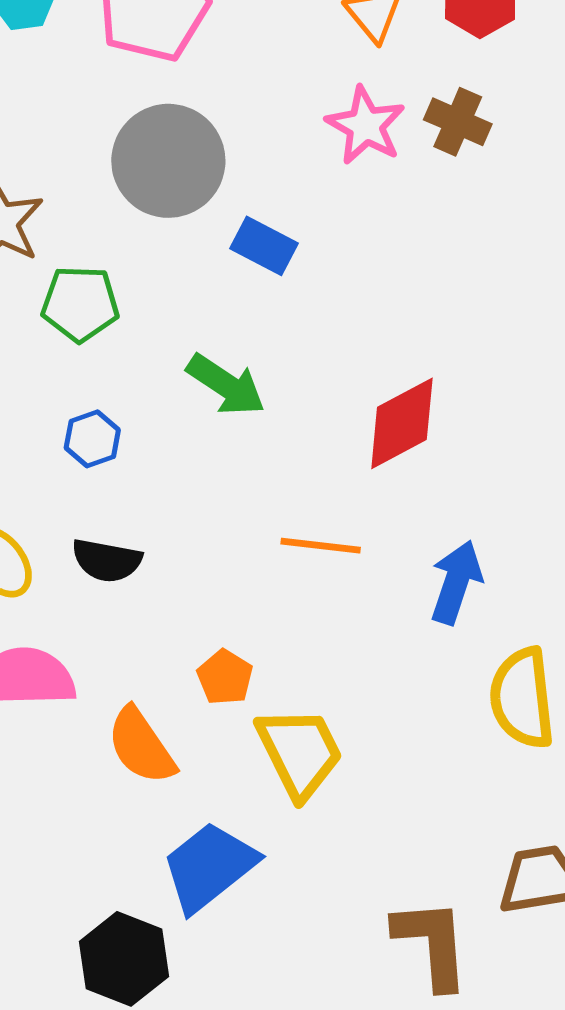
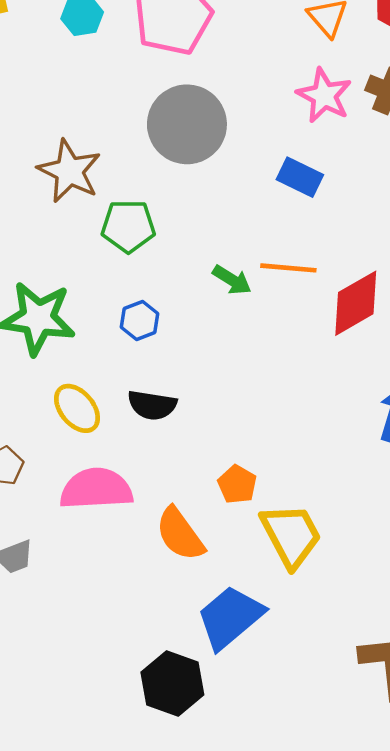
blue rectangle: (264, 246) -> (300, 177), moved
green arrow: (226, 385) -> (232, 280), size x0.7
orange line: (321, 546) -> (288, 268), moved

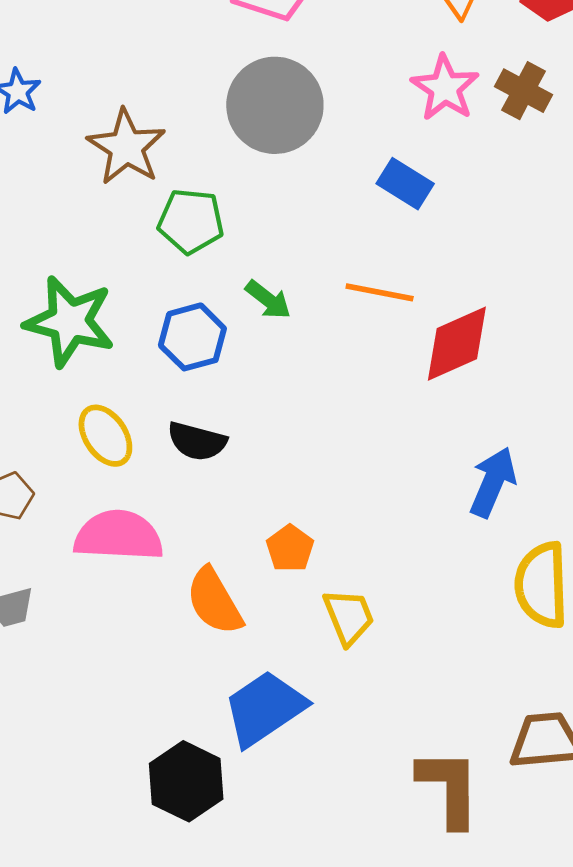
green arrow: (232, 280) -> (268, 300), moved
blue hexagon: (140, 320) -> (192, 337), size x1.4
yellow trapezoid: (291, 535) -> (349, 617), size x0.7

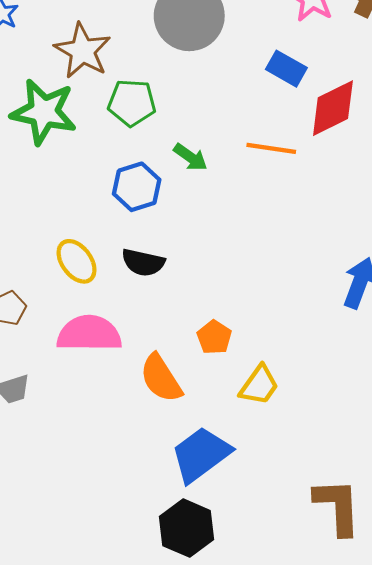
green star: (70, 321) -> (44, 112), moved
red diamond: (457, 344) -> (333, 108), moved
yellow trapezoid: (349, 617) -> (259, 385), turned 60
black hexagon: (186, 781) -> (186, 528), moved

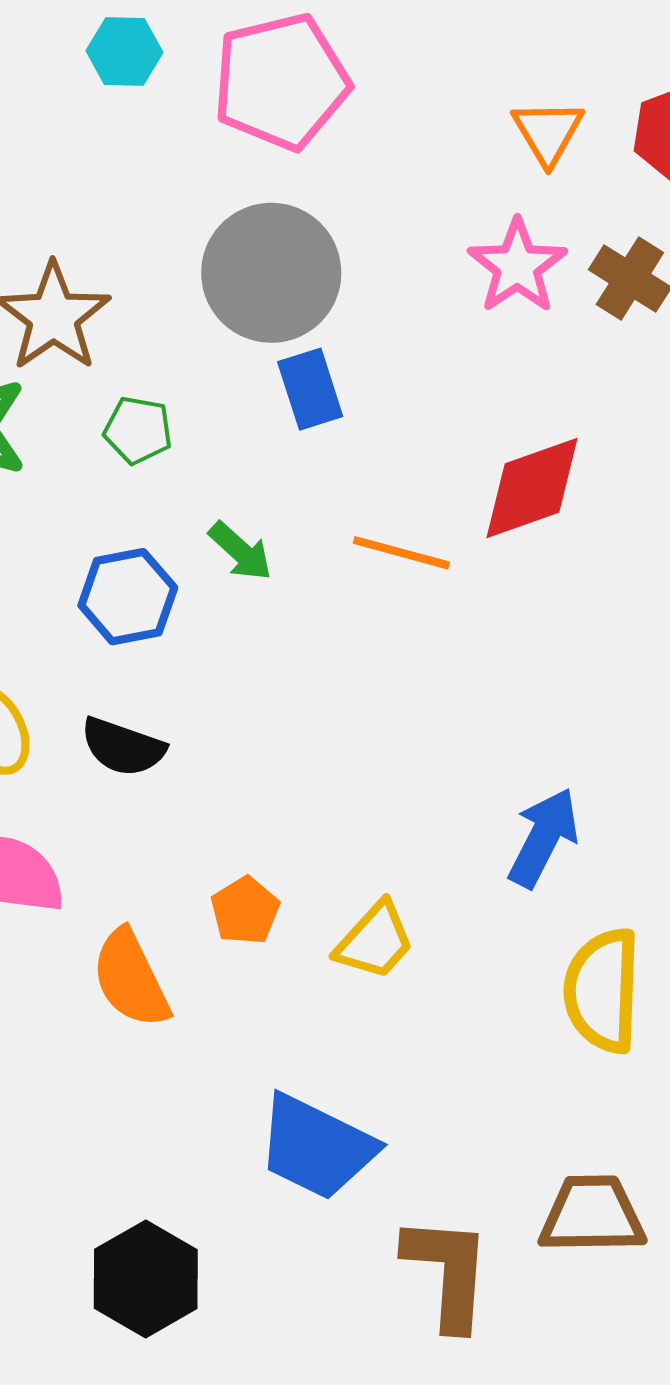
blue rectangle: (286, 69) -> (310, 389), moved, turned 36
green pentagon: (132, 103) -> (138, 430), size x0.7
yellow trapezoid: (259, 385) -> (375, 941), moved
blue trapezoid: (201, 455) -> (316, 1147), moved, turned -124

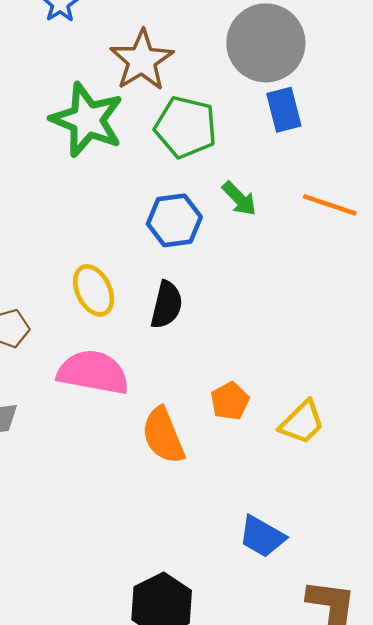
green pentagon: (138, 430) -> (186, 127), size x1.6
black semicircle: (123, 747) -> (167, 305), turned -99
blue trapezoid: (316, 1147) -> (262, 537), size x0.7

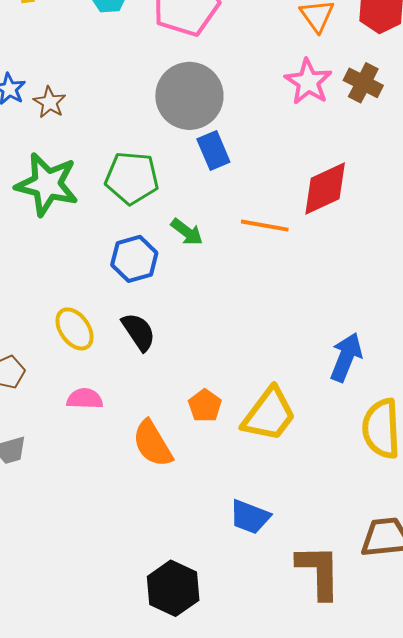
brown star: (142, 60) -> (50, 102), moved, size x0.6
black semicircle: (167, 305) -> (139, 332), turned -39
pink semicircle: (93, 372) -> (85, 399), size x0.6
yellow trapezoid: (302, 422) -> (269, 415), size x1.4

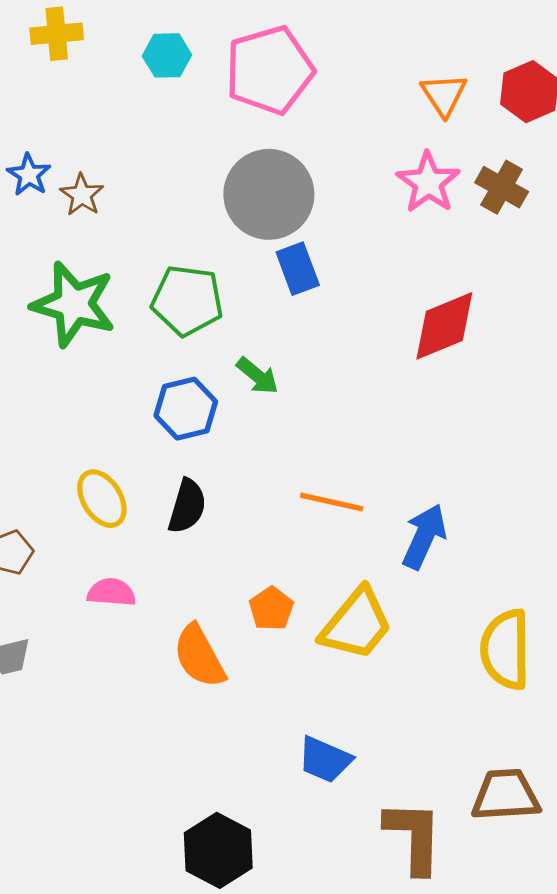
orange line: (265, 226) -> (332, 502), moved
black semicircle: (139, 332) -> (187, 506), turned 48
blue arrow: (346, 357) -> (424, 536), moved

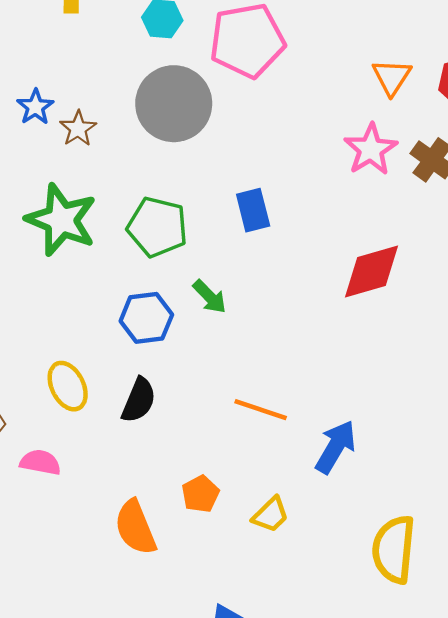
gray circle: (269, 194) -> (174, 104), moved
pink semicircle: (111, 592) -> (40, 462), moved
yellow trapezoid: (356, 624) -> (271, 515), size x0.6

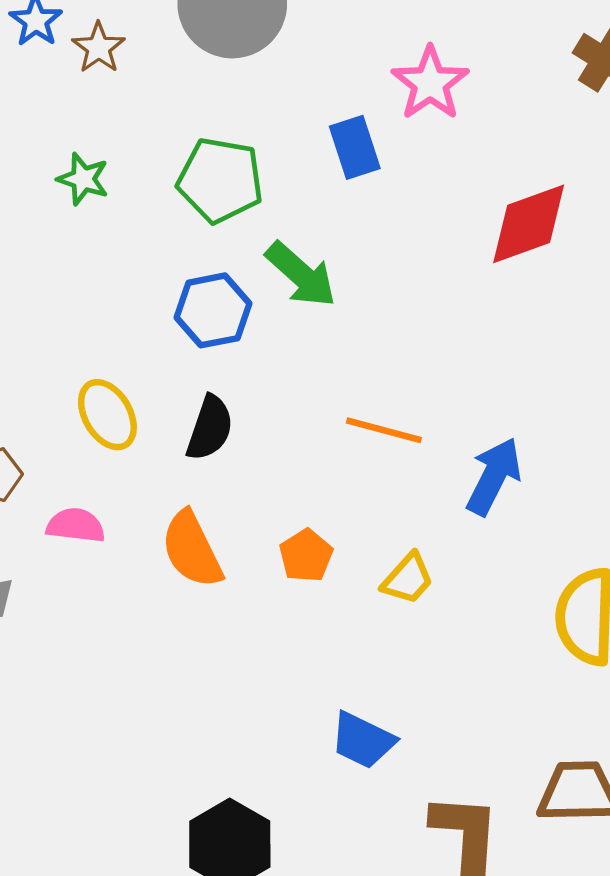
pink star: (371, 149) -> (430, 83), moved
green star: (61, 220) -> (83, 179), size x0.5
green arrow: (210, 297) -> (301, 275), size x1.4
orange semicircle: (135, 527) -> (192, 549), moved

